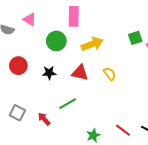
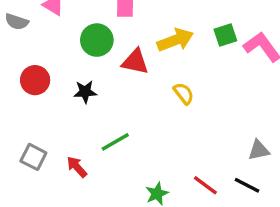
yellow arrow: (92, 44) -> (175, 40), moved
red triangle: (80, 73) -> (135, 62), moved

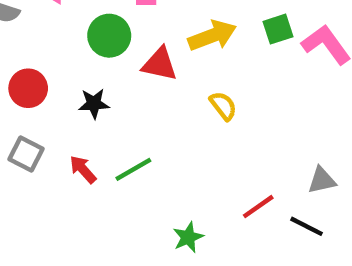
gray square: (33, 157) -> (26, 154), moved
red arrow: (77, 167) -> (83, 169), moved
red line: (205, 185) -> (258, 207), moved, turned -72

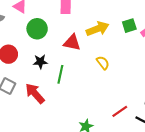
green circle: (109, 36) -> (37, 29), moved
red arrow: (83, 169) -> (35, 93), size x1.5
green line: (133, 169) -> (60, 74), moved, turned -48

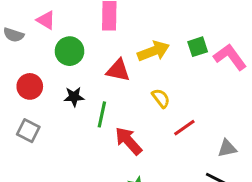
red arrow: (35, 93) -> (128, 141), moved
red line: (120, 111) -> (184, 128), moved

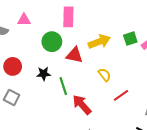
pink triangle: (46, 20) -> (24, 20), turned -32
green circle: (70, 51) -> (52, 42), moved
green line: (102, 114) -> (63, 86), turned -30

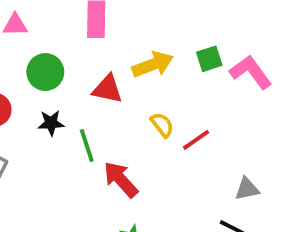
green circle: (52, 42) -> (45, 72), moved
red line: (121, 95) -> (196, 140), moved

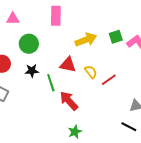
red triangle: (107, 89) -> (68, 65), moved

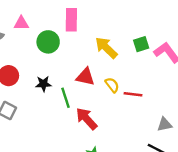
yellow arrow: (86, 40) -> (106, 48), turned -115
green circle: (29, 44) -> (48, 42), moved
red line: (109, 80) -> (133, 94), turned 42

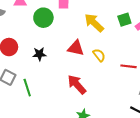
red line: (133, 94) -> (128, 66), moved
green line: (66, 98) -> (27, 88), moved

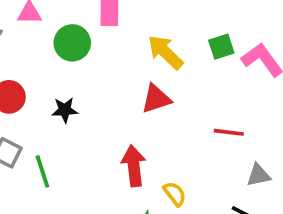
red triangle: (76, 48) -> (156, 99), moved, turned -30
yellow semicircle: (99, 55) -> (175, 194), moved
red arrow: (77, 84) -> (134, 166), turned 35

